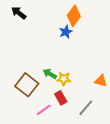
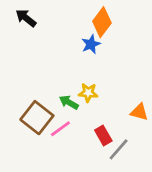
yellow star: (64, 79) -> (88, 93), moved
red rectangle: (61, 98) -> (103, 136), moved
pink line: (44, 110) -> (60, 129), moved

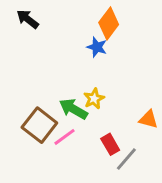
blue star: (91, 44) -> (97, 47), turned -30
yellow star: (88, 93) -> (94, 99), turned -30
green arrow: (69, 102) -> (73, 109), size x1.4

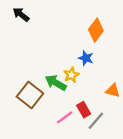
orange diamond: (109, 23) -> (96, 30), moved
blue star: (97, 47) -> (86, 58), moved
pink line: (64, 137) -> (65, 117), moved

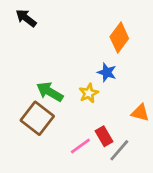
green arrow: (56, 83) -> (50, 92), moved

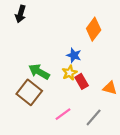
black arrow: (26, 18) -> (21, 14), turned -112
blue star: (107, 72) -> (74, 55), moved
red rectangle: (104, 136) -> (82, 81), moved

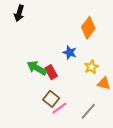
yellow star: (70, 73) -> (91, 67), moved
red rectangle: (82, 81) -> (51, 72), moved
brown square: (29, 92) -> (51, 99), moved, size x0.7

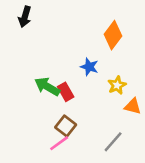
pink line: (59, 108) -> (59, 143), moved

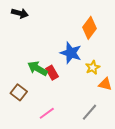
black arrow: (25, 17) -> (20, 13), turned -91
blue star: (89, 67) -> (71, 53), size x1.5
brown square: (66, 126) -> (19, 92), moved

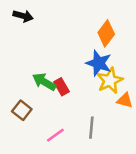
blue star: (71, 53) -> (99, 63), moved
yellow star: (93, 67) -> (110, 80), size x1.5
gray line: (90, 112) -> (91, 128), moved, turned -36

